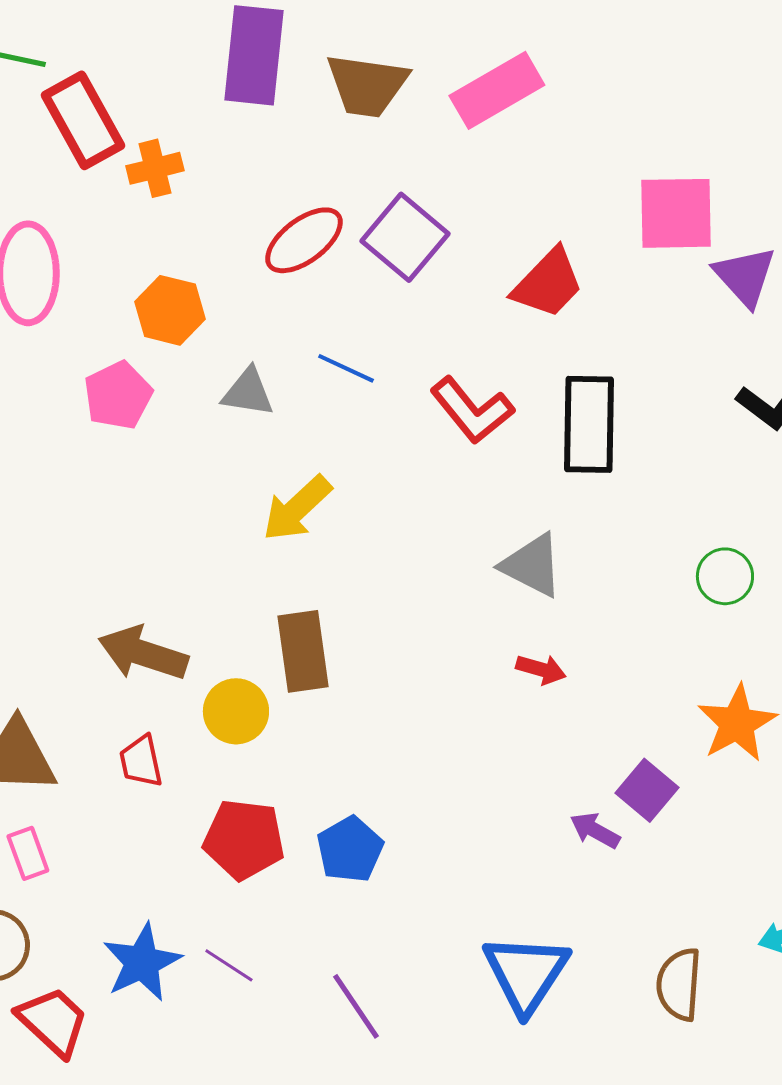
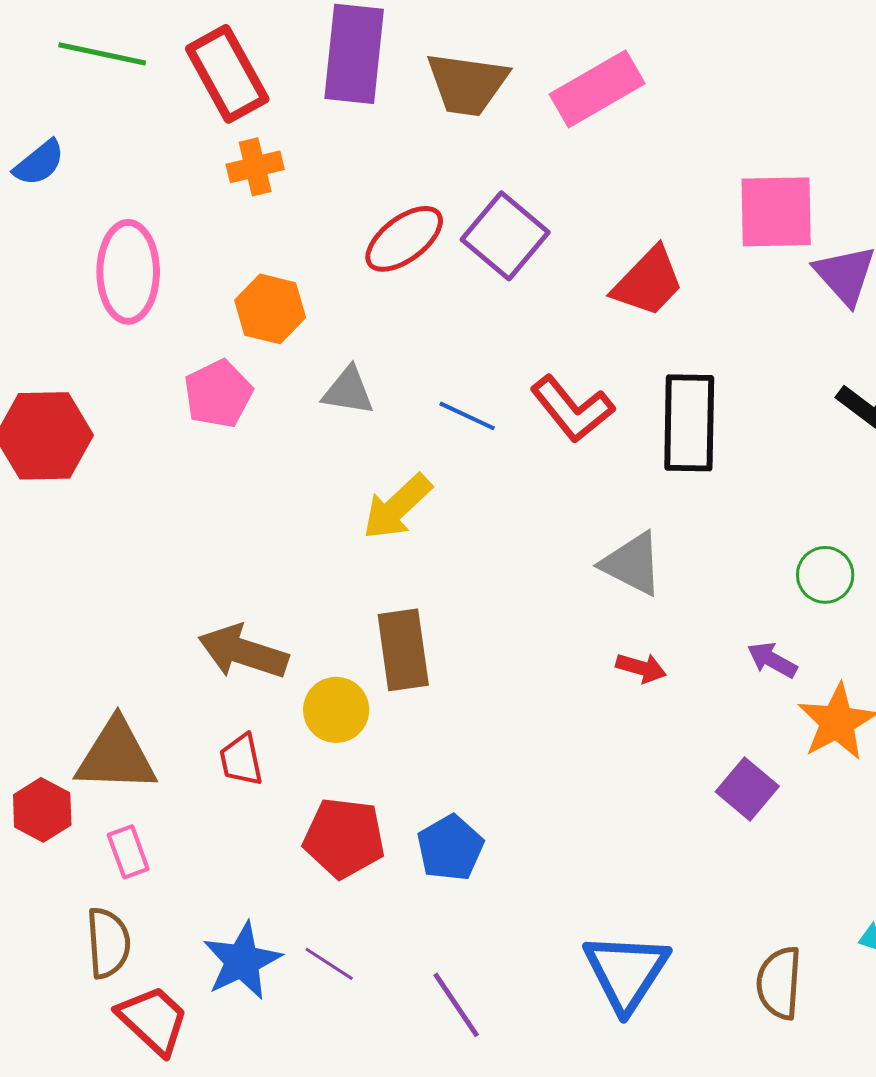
red rectangle: (83, 120) -> (227, 74), moved
blue line: (346, 368) -> (467, 416), moved
purple arrow: (595, 830) -> (772, 660), moved

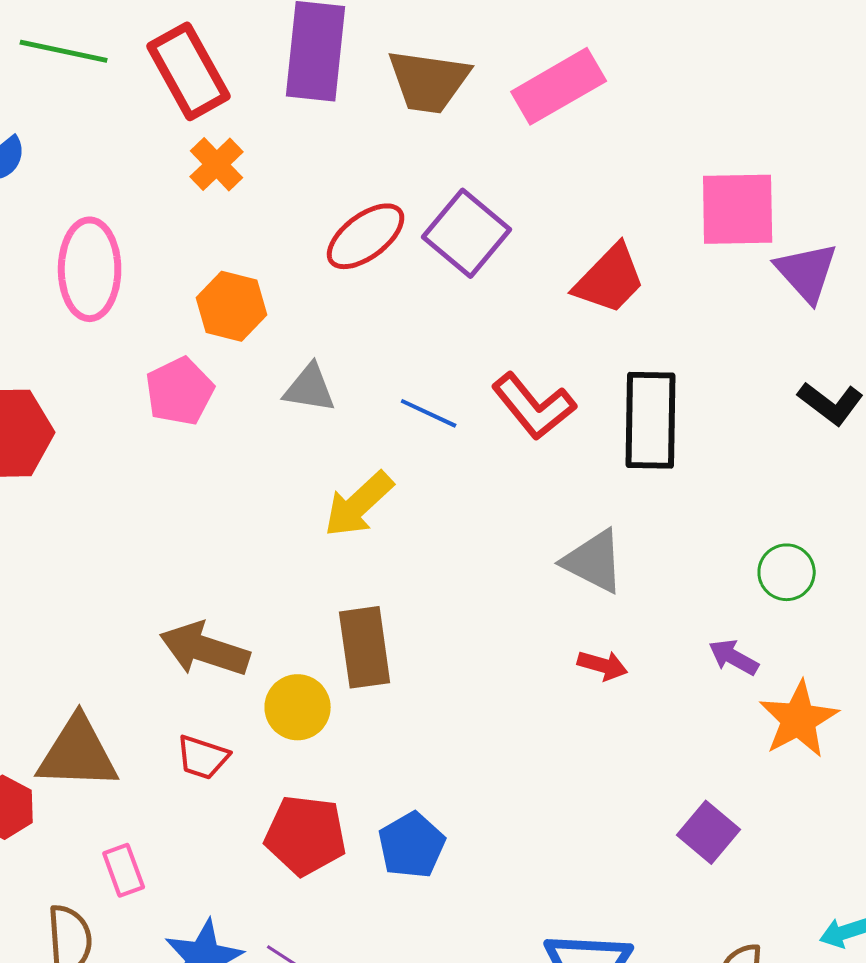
orange cross: (255, 167) -> (217, 164), turned -30
red trapezoid: (241, 760) -> (203, 757), turned -60
purple square: (747, 789) -> (709, 832), moved
pink rectangle: (128, 852) -> (124, 870), moved

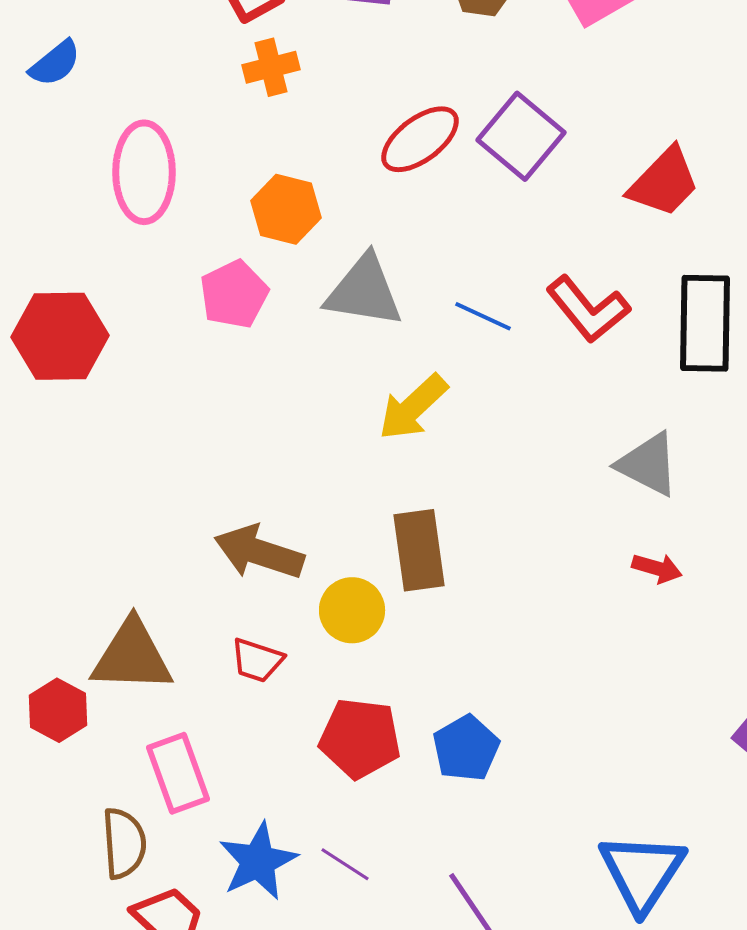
orange cross: (217, 164) -> (271, 67), turned 30
gray triangle: (310, 388) -> (364, 291), size x1.5
pink rectangle: (124, 870) -> (178, 773), size x1.5

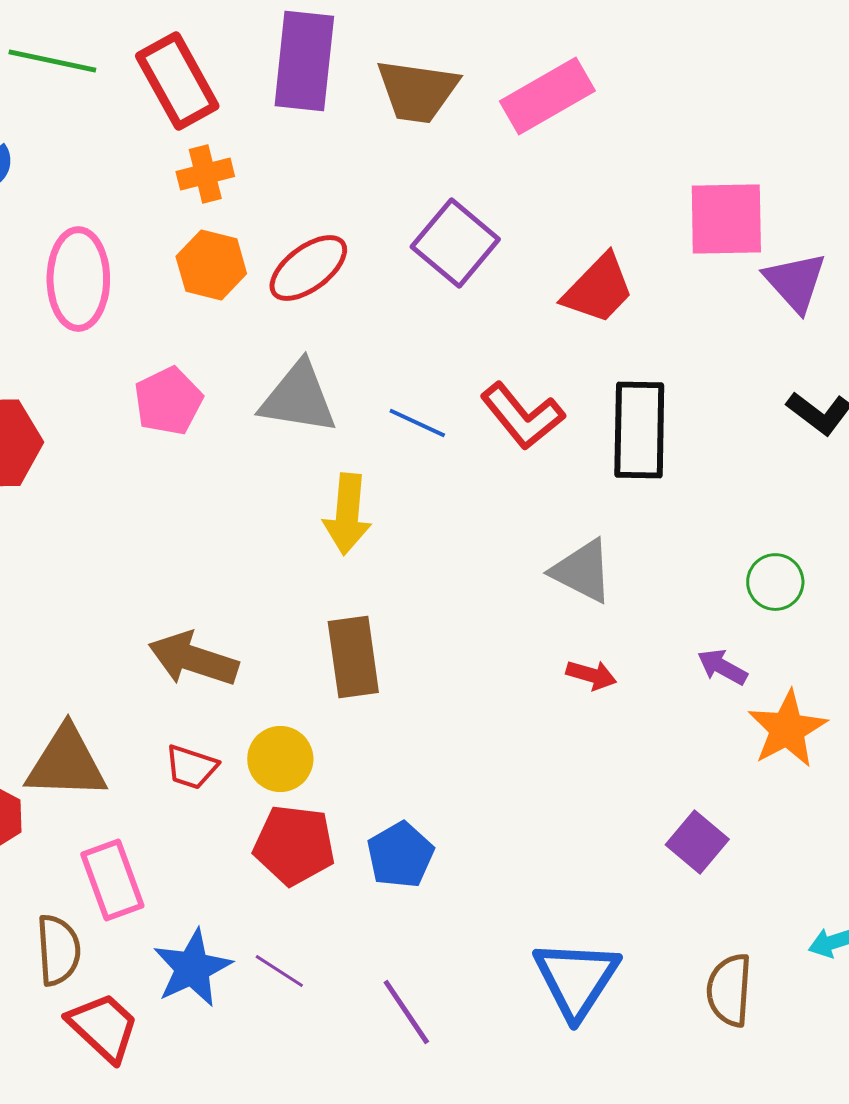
red ellipse: (420, 139) -> (308, 268), moved
orange hexagon: (286, 209) -> (211, 265), moved
yellow arrow: (413, 407) -> (347, 514), turned -42
yellow circle: (352, 610) -> (280, 759), moved

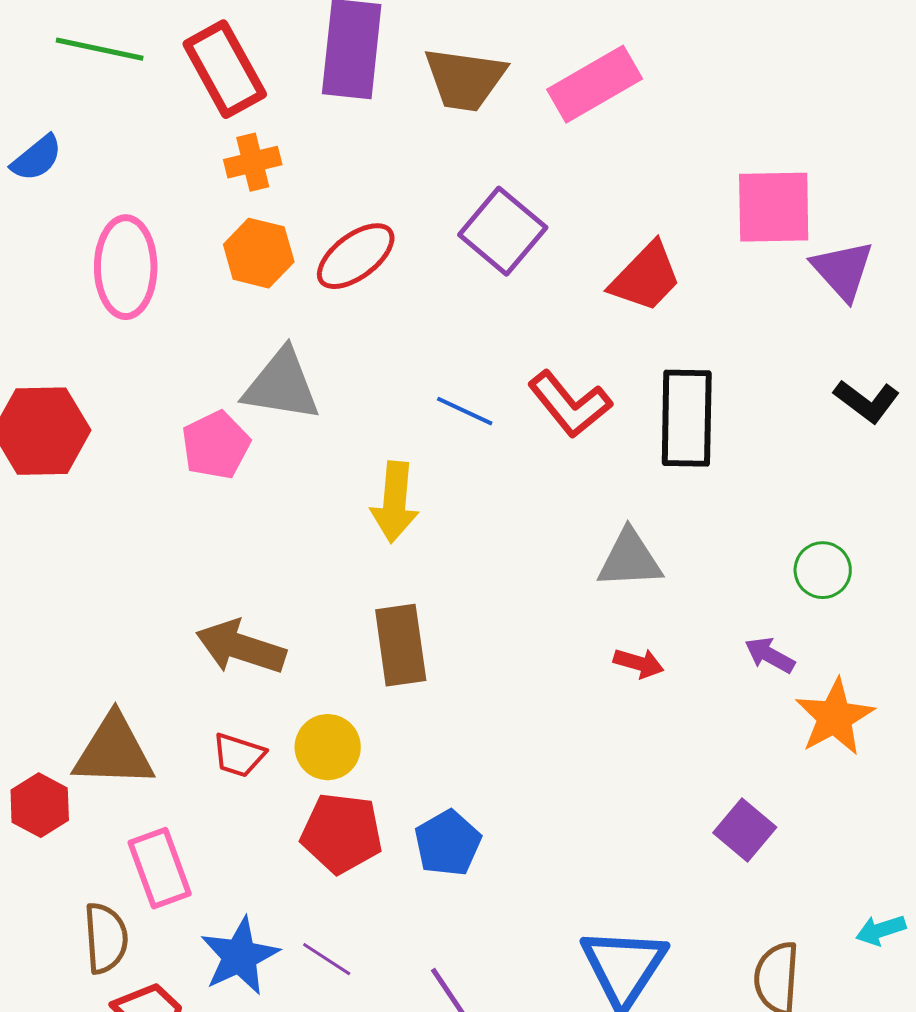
gray triangle: (298, 398) -> (282, 385), moved
pink pentagon: (168, 401) -> (216, 445), moved
gray triangle: (582, 571) -> (630, 559), turned -30

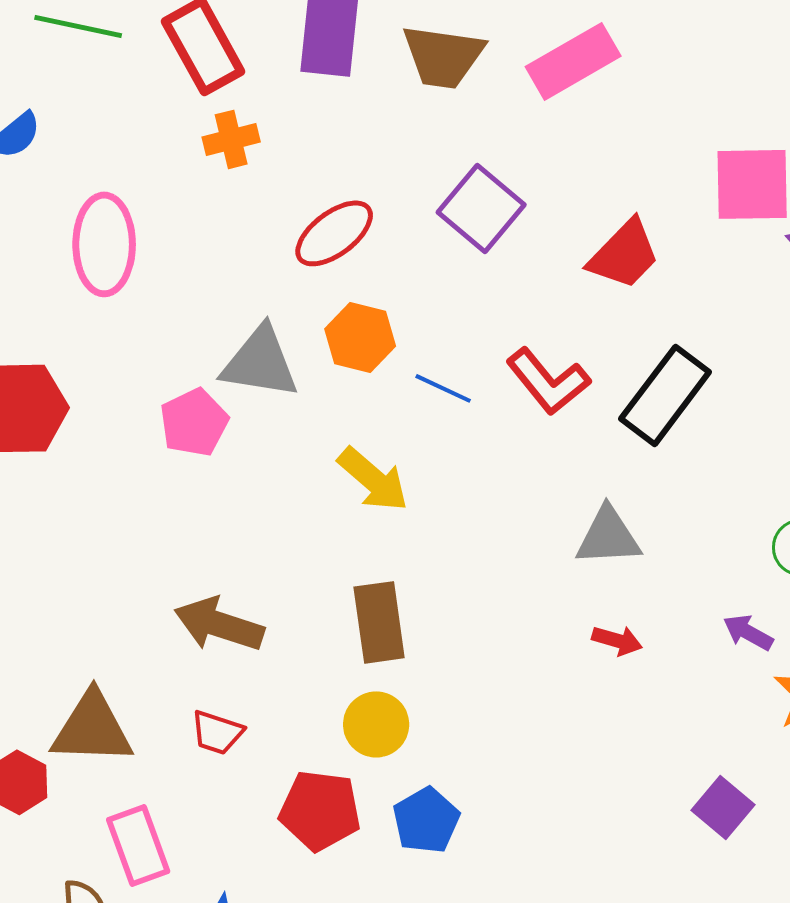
orange hexagon: (259, 253) -> (360, 337), moved
black rectangle: (687, 418) -> (665, 395), turned 36
yellow arrow: (395, 502) -> (373, 479), turned -54
yellow circle: (328, 747) -> (376, 724), moved

